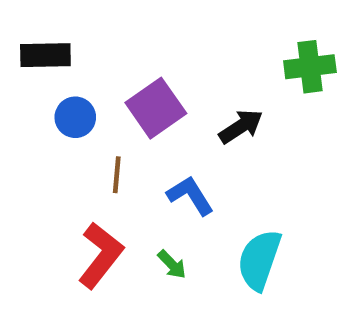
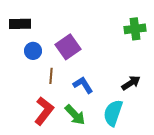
black arrow: (241, 126) -> (131, 83), moved
green arrow: (172, 264) -> (75, 115), size x1.6

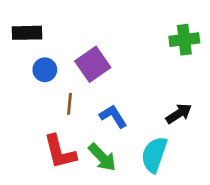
red L-shape: (44, 111) -> (60, 152), turned 128

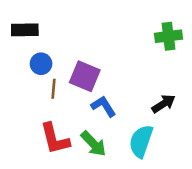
purple square: (93, 64) -> (85, 76), moved, turned -32
brown line: (69, 104) -> (54, 89), moved

